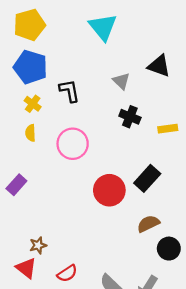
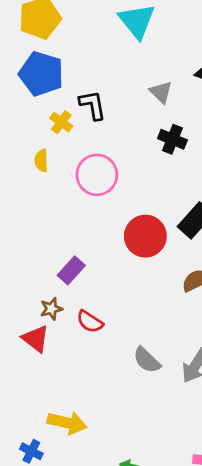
yellow cross: (33, 104) -> (61, 122), moved
purple rectangle: (16, 185) -> (71, 270), moved
red semicircle: (67, 273) -> (90, 322), moved, turned 66

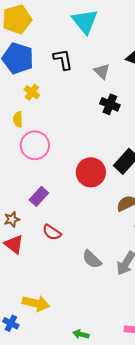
black L-shape: (93, 105) -> (63, 59), moved
pink circle: (97, 175) -> (35, 145), moved
brown star: (51, 309) -> (12, 219), moved

